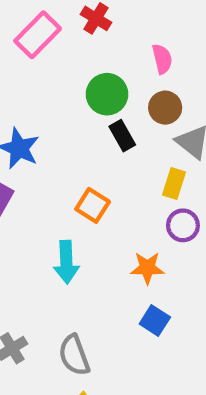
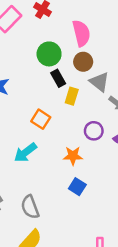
pink semicircle: (162, 59) -> (81, 33), size x1.5
yellow rectangle: (174, 183) -> (72, 96), moved
cyan arrow: (66, 262) -> (25, 153), turned 55

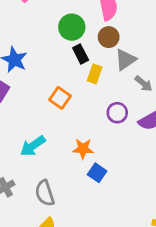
gray triangle: (99, 82) -> (125, 60), turned 45
cyan arrow: (25, 153) -> (33, 146), moved
orange star: (73, 156) -> (83, 149), moved

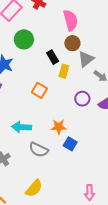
green circle: (72, 27) -> (24, 39), moved
cyan arrow: (33, 146) -> (22, 127), turned 42
gray semicircle: (45, 193) -> (39, 150), moved, turned -42

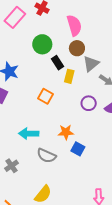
green circle: (24, 39) -> (42, 44), moved

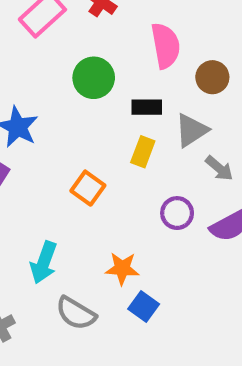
brown circle: (77, 48) -> (212, 77), moved
black rectangle: (58, 63) -> (147, 107), moved, turned -64
cyan arrow: (29, 134) -> (44, 262), turned -78

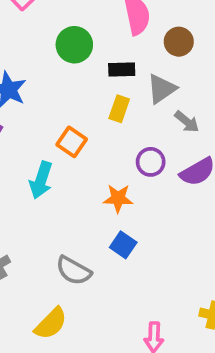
cyan arrow: (44, 262) -> (41, 180), moved
orange star: (122, 268) -> (118, 198), moved
gray semicircle: (76, 313) -> (74, 271), moved

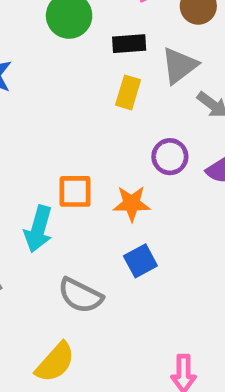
orange square: (72, 142) -> (75, 191), moved, turned -32
cyan arrow: (41, 180) -> (38, 229), moved
blue square: (123, 245) -> (140, 261), turned 30

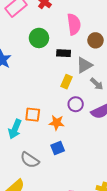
yellow rectangle: (128, 92) -> (66, 82), moved

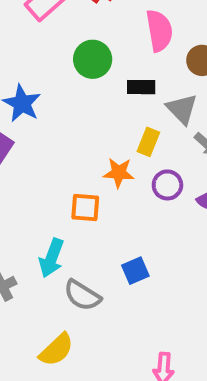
gray triangle: (84, 65) -> (182, 109), turned -42
orange star: (57, 123) -> (119, 173), moved
cyan arrow: (15, 129) -> (51, 258), moved

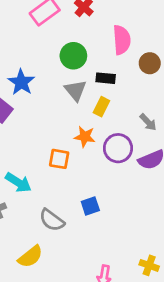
gray triangle: (182, 109) -> (76, 90), moved
yellow rectangle: (148, 142) -> (101, 107), moved
purple circle: (167, 185) -> (118, 148), size x1.4
cyan arrow: (51, 258) -> (18, 182), moved, turned -84

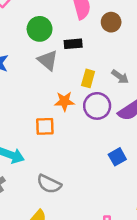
yellow rectangle: (101, 107) -> (88, 78), moved
blue square: (90, 206) -> (117, 157), moved

